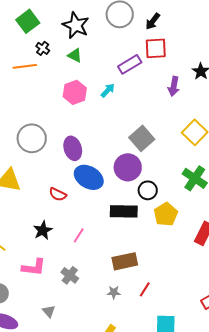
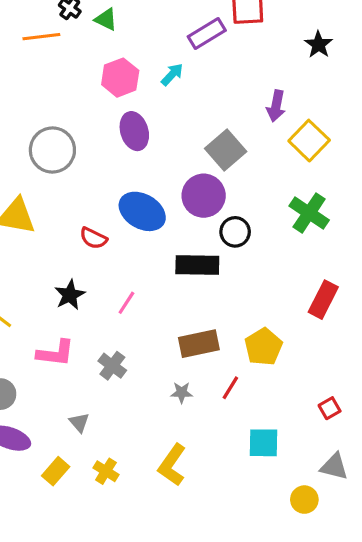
green triangle: (75, 55) -> (106, 19), moved
purple arrow: (174, 86) -> (276, 106), moved
purple ellipse: (73, 148) -> (134, 131), moved
yellow pentagon: (166, 214) -> (263, 347), moved

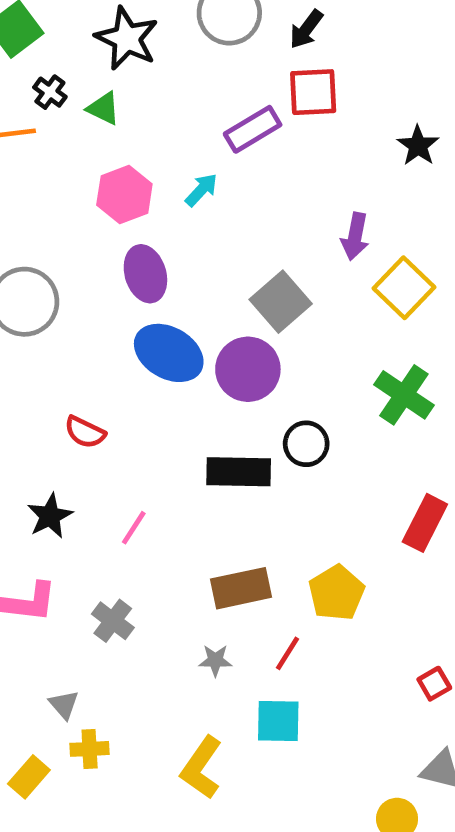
blue ellipse: (142, 211) -> (169, 353), moved
black circle: (235, 232) -> (306, 444), moved
cyan square: (263, 443) -> (278, 721), moved
yellow cross: (106, 471) -> (90, 749), moved, turned -35

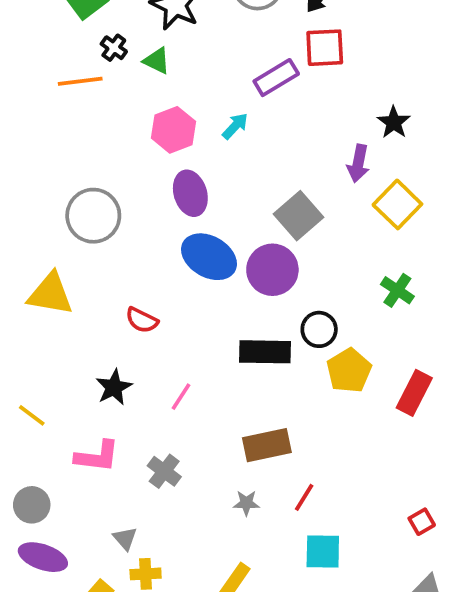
black star: (418, 146) -> (394, 122), moved
green cross: (404, 395) -> (397, 290), size x0.7
yellow pentagon: (336, 593) -> (349, 371), moved
cyan square: (278, 721) -> (323, 551), moved

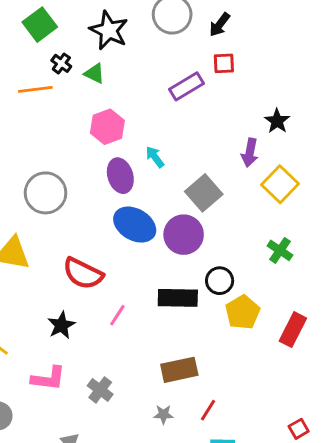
red square: (325, 48) -> (224, 63), size x0.7
cyan arrow: (235, 126) -> (155, 157), moved, turned -80
red semicircle: (142, 320) -> (83, 273), size x1.6
pink line: (181, 397) -> (117, 315), moved

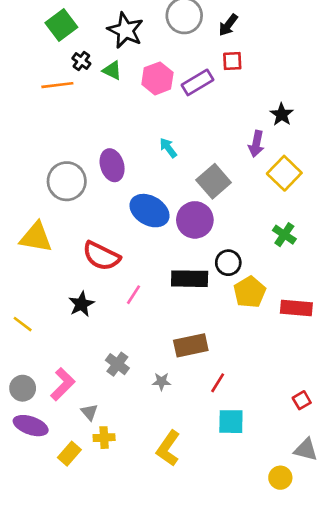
pink hexagon: (107, 127) -> (157, 78), moved
purple ellipse: (120, 176) -> (112, 165), moved
red rectangle: (293, 330) -> (296, 308), turned 68
pink L-shape: (48, 378) -> (63, 384), moved, turned -52
gray star: (163, 414) -> (161, 382), moved

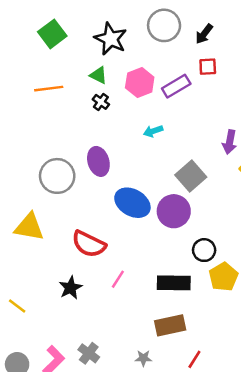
black cross: (81, 61) -> (101, 102), moved
cyan arrow: (168, 148) -> (153, 131), moved, turned -72
black rectangle: (190, 279) -> (174, 283), moved
gray cross: (117, 364) -> (89, 353), moved

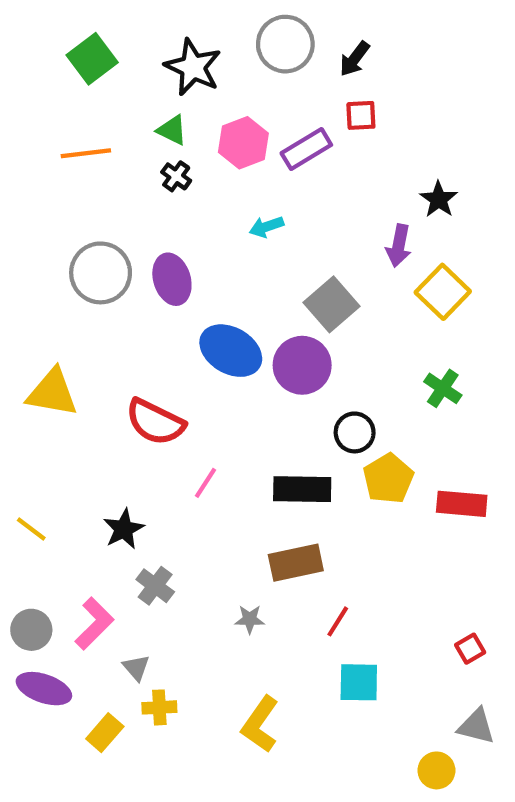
gray circle: (57, 176) -> (101, 273), moved
black star: (71, 288) -> (124, 529), moved
gray cross: (89, 353) -> (155, 586), moved

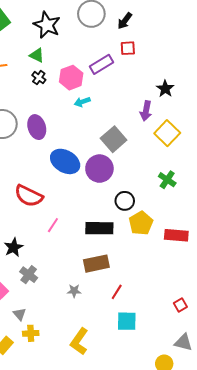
pink hexagon: (243, 143) -> (71, 78), moved

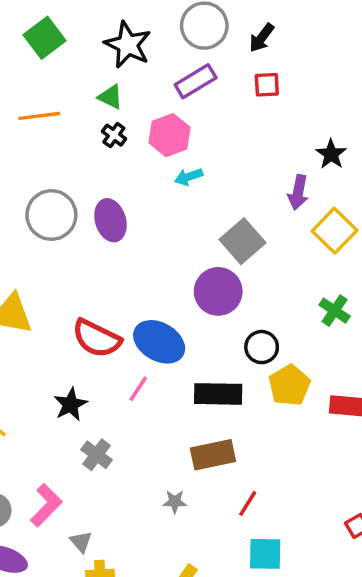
purple rectangle: (101, 64) -> (196, 81), moved
blue ellipse: (65, 161) -> (159, 342), moved
black star: (14, 247) -> (71, 404), moved
gray cross: (29, 275) -> (97, 455), moved

